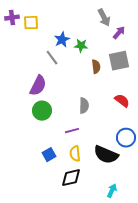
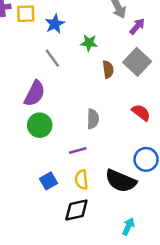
blue star: (62, 40) -> (55, 24), moved
gray square: (119, 61) -> (137, 62), turned -35

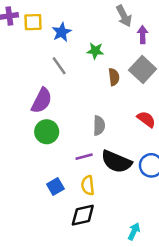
purple arrow: (137, 26) -> (143, 35), turned -42
black semicircle: (121, 181) -> (116, 162), moved

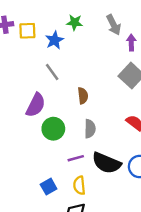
green star: (95, 51) -> (75, 22), moved
brown semicircle: (114, 77) -> (83, 96), moved
green circle: (47, 132) -> (53, 129), moved

